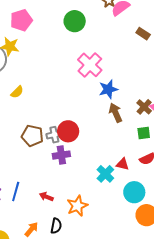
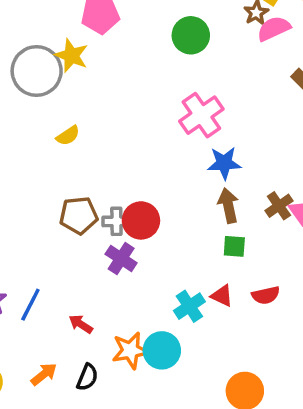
green square: (144, 133) -> (234, 246), moved
brown pentagon: (32, 136) -> (79, 215), turned -30
purple cross: (61, 155) -> (121, 259), turned 30
cyan circle: (134, 192) -> (162, 350), moved

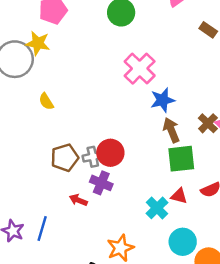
yellow semicircle: (68, 136) -> (46, 101), turned 102
green square: (234, 246) -> (181, 159), size x1.6
red arrow: (81, 324) -> (78, 200), moved
cyan circle: (162, 350) -> (183, 242), moved

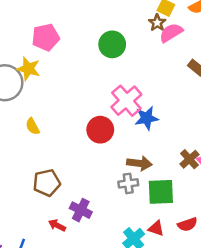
blue star: (163, 100) -> (147, 118), moved
brown arrow: (171, 130) -> (139, 163), moved, turned 115
red circle: (110, 153) -> (100, 130), moved
gray cross: (93, 157) -> (128, 183), moved

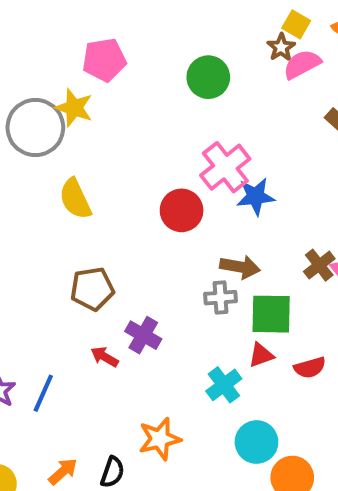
yellow semicircle: (33, 126) -> (75, 199), size x1.5
red triangle: (156, 228) -> (261, 355), moved, turned -42

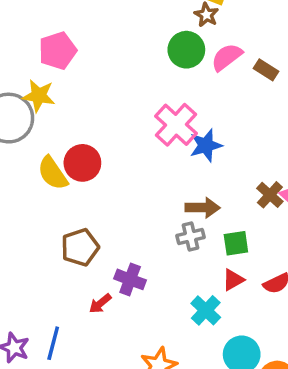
pink semicircle: (302, 64) -> (227, 57), moved
green circle: (208, 77) -> (186, 50), moved
red circle: (182, 210) -> (82, 163), moved
green square: (271, 314) -> (236, 243), size x0.7
red arrow: (105, 357) -> (100, 303), turned -60

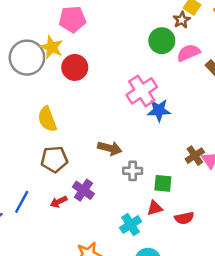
red circle: (82, 163) -> (75, 67), moved
yellow semicircle: (53, 173) -> (47, 119), moved
brown arrow: (203, 208) -> (110, 148), moved
blue line: (53, 343) -> (22, 202), moved

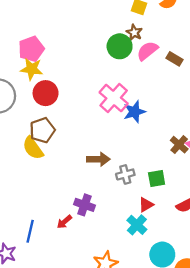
brown star: (182, 20) -> (134, 32), moved
yellow star: (52, 47) -> (32, 69), moved
brown pentagon: (54, 159) -> (42, 130), moved
red triangle: (155, 208) -> (146, 205), moved

